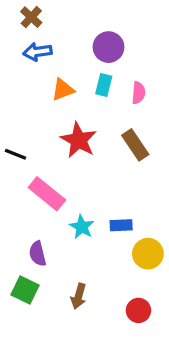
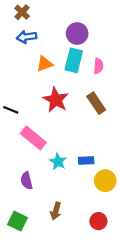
cyan rectangle: (104, 85) -> (74, 60), size x1.5
green square: (25, 290) -> (18, 221), moved

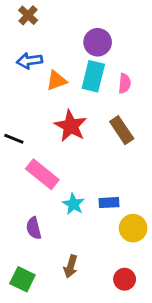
blue arrow: (27, 37) -> (29, 61), moved

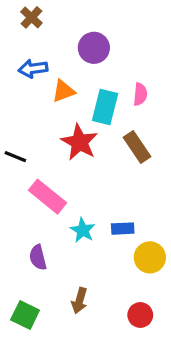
purple circle: (98, 42) -> (94, 48), moved
cyan rectangle: (93, 76) -> (105, 107), moved

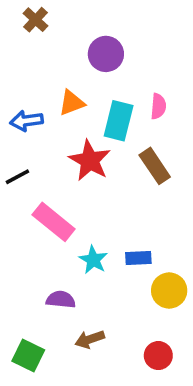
blue arrow: (33, 69) -> (26, 121), moved
black line: (15, 157) -> (17, 177), turned -50
purple semicircle: (38, 257) -> (61, 300), moved, turned 110
brown arrow: (79, 301) -> (90, 339), turned 55

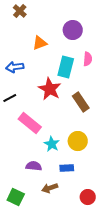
purple circle: (106, 54) -> (73, 30), moved
orange triangle: (72, 103) -> (40, 43), moved
brown rectangle: (155, 166) -> (81, 102), moved
blue rectangle: (138, 258) -> (67, 168), moved
yellow circle: (169, 291) -> (78, 141), moved

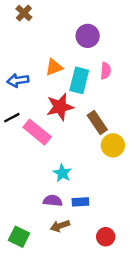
orange triangle: (40, 43) -> (54, 67), moved
red star: (50, 89) -> (60, 107), turned 30
pink rectangle: (30, 123) -> (37, 132), moved
yellow circle: (78, 141) -> (113, 145), moved
purple semicircle: (34, 166) -> (53, 201), moved

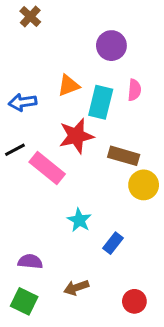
brown rectangle: (97, 122) -> (124, 156), turned -40
purple semicircle: (53, 201) -> (30, 262), moved
blue rectangle: (80, 202) -> (113, 243), moved, turned -49

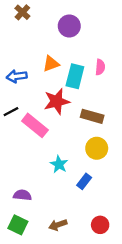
purple circle: (111, 46) -> (69, 26), moved
yellow circle: (144, 185) -> (97, 148), moved
brown arrow: (76, 288) -> (58, 225), moved

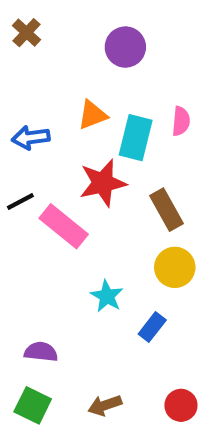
brown cross: (22, 12) -> (27, 33), moved
brown rectangle: (92, 116) -> (167, 210), turned 45

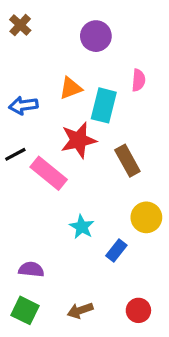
pink semicircle: (181, 121) -> (138, 80), moved
yellow circle: (175, 267) -> (146, 217), moved

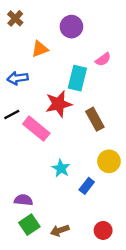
pink semicircle: (138, 80) -> (103, 59), turned 49
orange triangle: (71, 88) -> (40, 49), moved
green square: (25, 310) -> (29, 225), moved, turned 30

